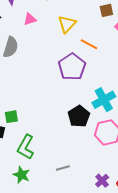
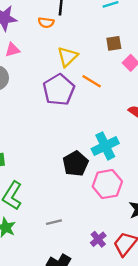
pink triangle: (30, 19) -> (12, 50), moved
purple pentagon: (72, 67) -> (59, 90), moved

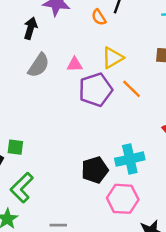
orange semicircle: (46, 23) -> (99, 17), turned 35
pink triangle: (12, 50) -> (75, 64), moved

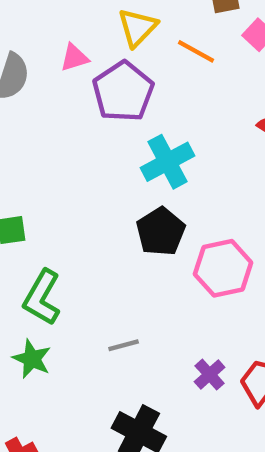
orange line: (132, 89) -> (196, 51), moved
cyan cross: (130, 159) -> (167, 162), moved

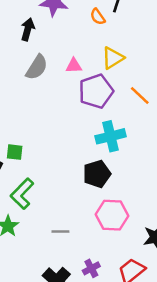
orange line: (196, 51) -> (140, 96), moved
pink hexagon: (223, 268) -> (112, 215), moved
purple cross: (210, 375) -> (91, 268), moved

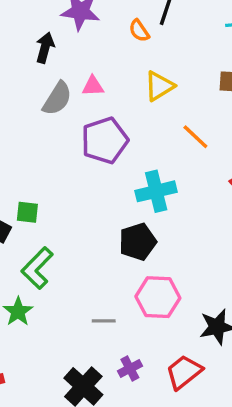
pink triangle: (74, 66) -> (93, 86), moved
purple pentagon: (96, 91) -> (105, 140), moved
gray line: (60, 231) -> (104, 321), moved

